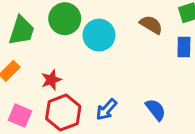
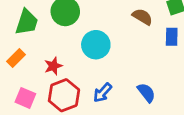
cyan circle: (99, 35) -> (96, 45), moved

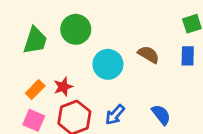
brown semicircle: (142, 17) -> (149, 55), moved
orange rectangle: (16, 58) -> (35, 90), moved

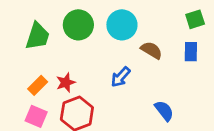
cyan circle: (108, 64) -> (122, 25), moved
blue arrow: (115, 115) -> (121, 77), moved

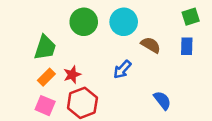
green trapezoid: (38, 36) -> (45, 48), moved

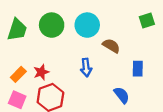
blue rectangle: (187, 46) -> (138, 69), moved
green trapezoid: (45, 48) -> (17, 30), moved
blue arrow: (122, 69) -> (86, 68), turned -48

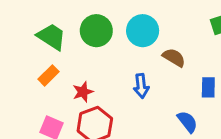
green trapezoid: (17, 30) -> (52, 37), turned -75
orange rectangle: (18, 74) -> (49, 75), moved

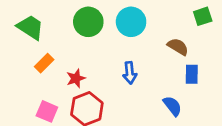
green trapezoid: (52, 37) -> (30, 27), moved
brown semicircle: (174, 58) -> (178, 47), moved

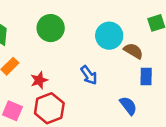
cyan circle: (131, 22) -> (109, 36), moved
blue arrow: (130, 73) -> (89, 75), turned -30

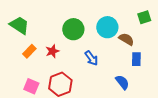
green circle: (51, 28) -> (73, 29), moved
red star: (39, 80) -> (52, 51), moved

